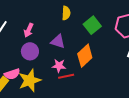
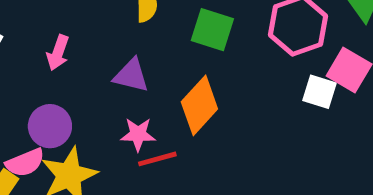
green square: (92, 25) -> (212, 30), turned -30
purple circle: (30, 51) -> (50, 126), moved

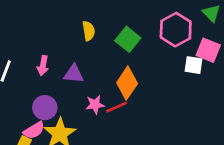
green square: (212, 30) -> (128, 39), turned 30
purple triangle: (131, 75) -> (74, 74), moved
red line: (157, 159) -> (116, 107), moved

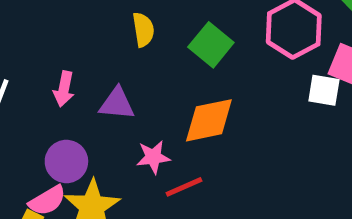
orange diamond: (127, 83) -> (209, 120), turned 44
red line: (116, 107) -> (184, 187), moved

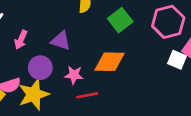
pink arrow: (64, 89) -> (21, 40), moved
purple circle: (66, 161) -> (40, 68), moved

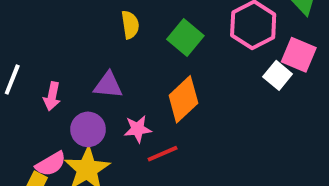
white square: (177, 60) -> (278, 75), turned 30
orange diamond: (110, 62) -> (183, 99), turned -32

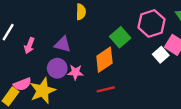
green square: (185, 38) -> (120, 37), moved
purple circle: (88, 129) -> (57, 68), moved
red line: (163, 154) -> (106, 89), moved

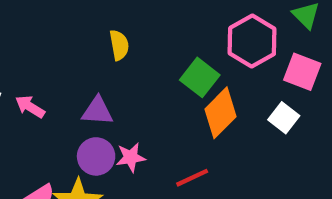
pink arrow: (29, 46) -> (30, 107), moved, turned 112
white square: (161, 55) -> (284, 118), moved
orange diamond: (104, 60) -> (220, 113), moved

